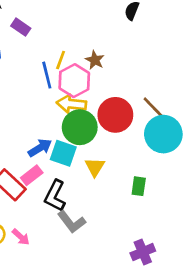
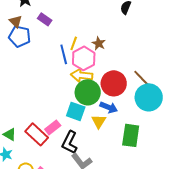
blue arrow: (40, 148) -> (109, 107), moved, turned 54
green rectangle: (139, 186) -> (131, 135), size x1.6

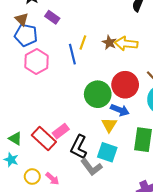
pink hexagon: (84, 58) -> (36, 61), moved
yellow arrow: (82, 75) -> (126, 44), moved
cyan square: (76, 111) -> (107, 152), moved

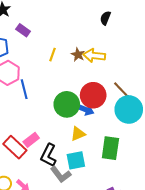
blue line: (72, 54) -> (24, 89), moved
blue arrow: (120, 110) -> (85, 109), moved
yellow triangle: (109, 125) -> (78, 134), turned 35
cyan square: (107, 152) -> (76, 160), turned -30

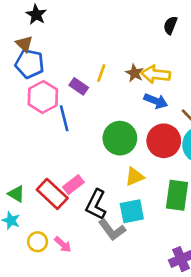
purple rectangle: (23, 30) -> (79, 86), moved
red circle: (93, 95) -> (164, 141), moved
blue arrow: (85, 109) -> (156, 101), moved

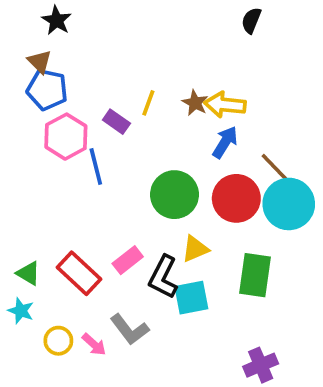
black semicircle: (170, 25) -> (251, 20), moved
blue arrow: (156, 101) -> (225, 142), turned -80
pink rectangle: (73, 185) -> (128, 260), moved
black L-shape: (96, 205) -> (163, 277), moved
gray L-shape: (112, 230) -> (130, 329), moved

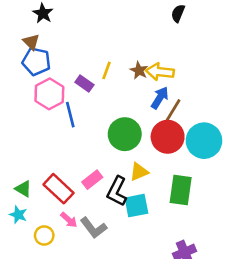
brown line: (276, 168) -> (173, 111), moved, turned 75
pink arrow: (94, 344) -> (69, 220), moved

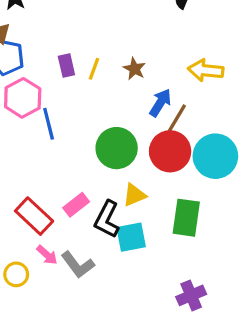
yellow arrow: (160, 72) -> (206, 70), moved
purple rectangle: (84, 83) -> (66, 65), moved, turned 42

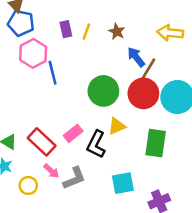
blue arrow: (160, 103) -> (136, 57), turned -70
cyan square: (131, 237) -> (123, 183), moved
gray L-shape: (78, 265) -> (74, 178), turned -75

